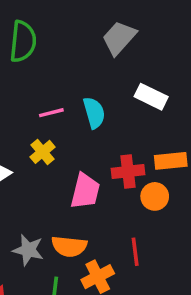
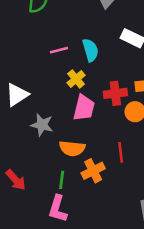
yellow cross: (42, 152) -> (76, 79), moved
gray star: (28, 250) -> (42, 125), moved

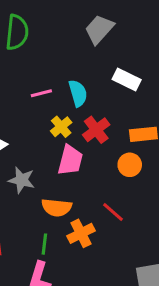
red cross: (115, 93) -> (96, 130), moved, turned -30
red line: (121, 152) -> (113, 212), turned -42

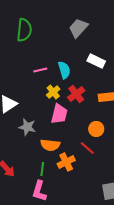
orange circle: (130, 165) -> (96, 129), moved

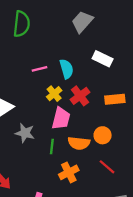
orange semicircle: (50, 145) -> (79, 143), moved
red line: (87, 148) -> (107, 167), moved
green line: (42, 169) -> (52, 147), moved

